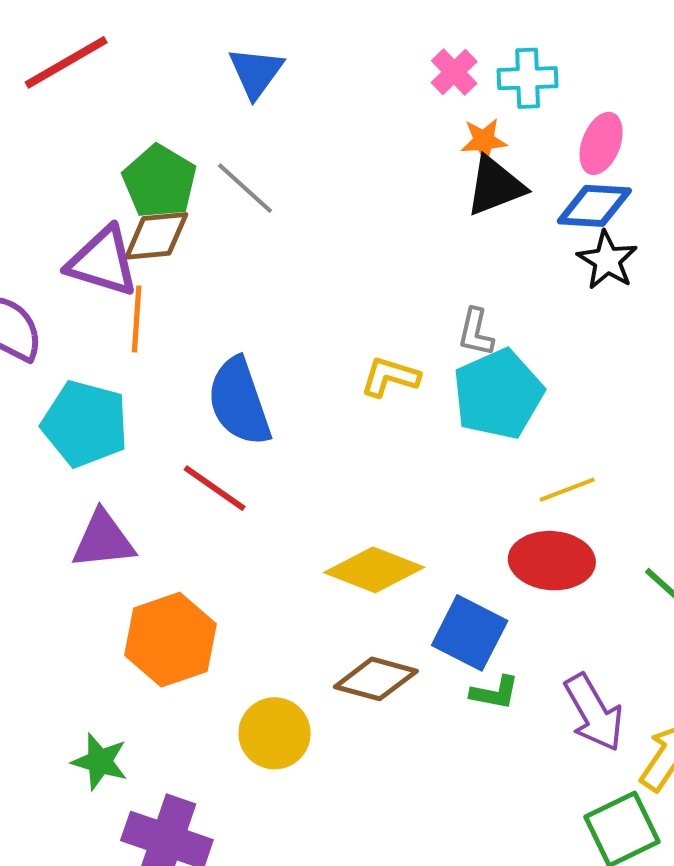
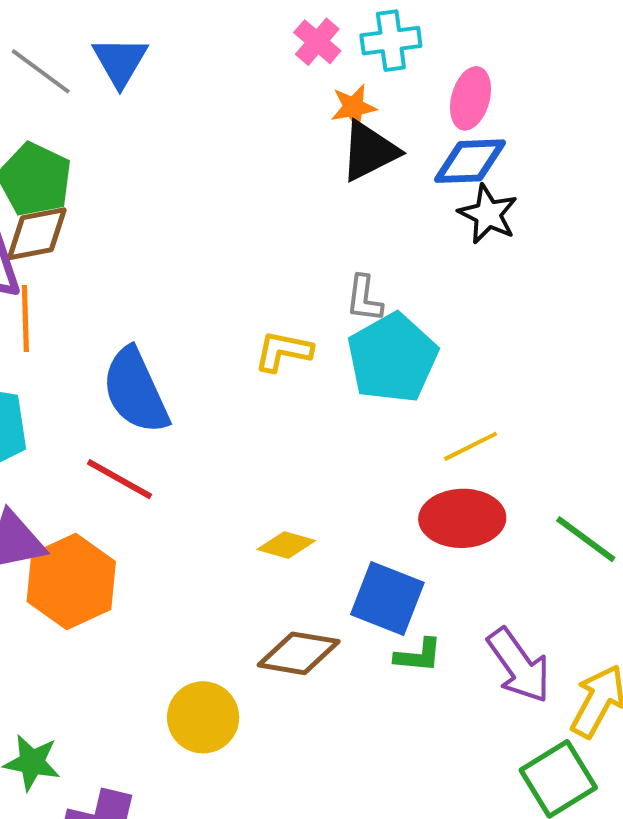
gray line: (245, 188) -> (41, 71), moved
yellow diamond: (374, 570) -> (286, 545), size x0.6
orange hexagon: (170, 640) -> (71, 582), moved

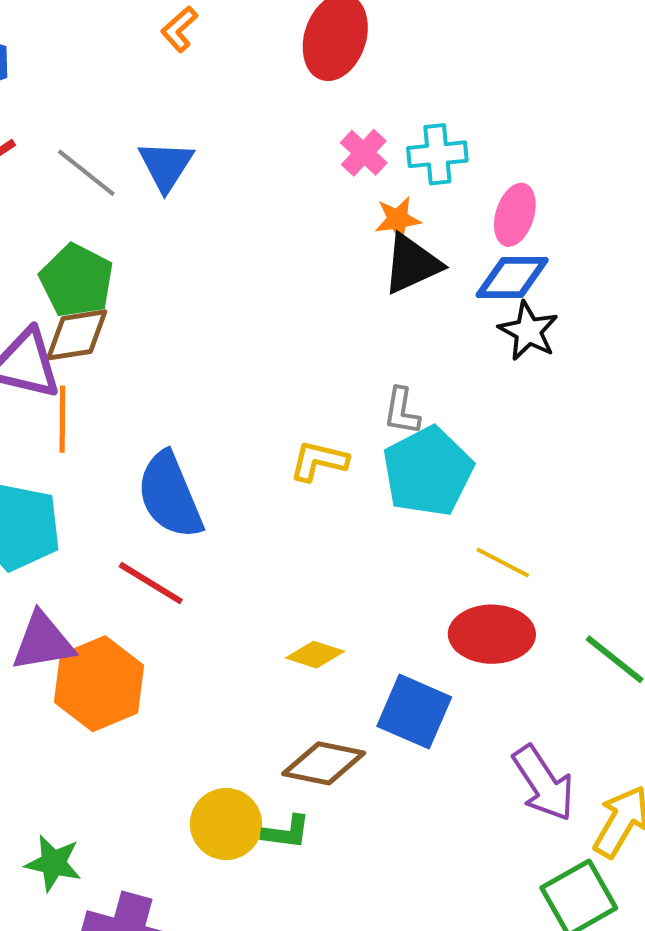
yellow line: (471, 446) -> (503, 562), turned 52
green L-shape: (418, 655) -> (286, 832), moved

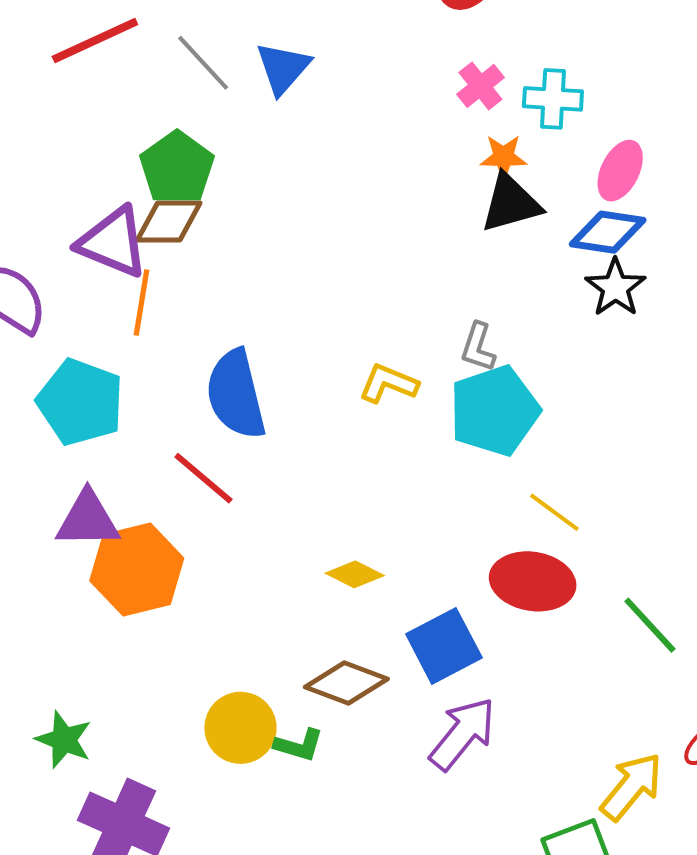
blue square: (414, 712) -> (444, 646), turned 30
purple arrow: (543, 783) -> (462, 734), moved, turned -116

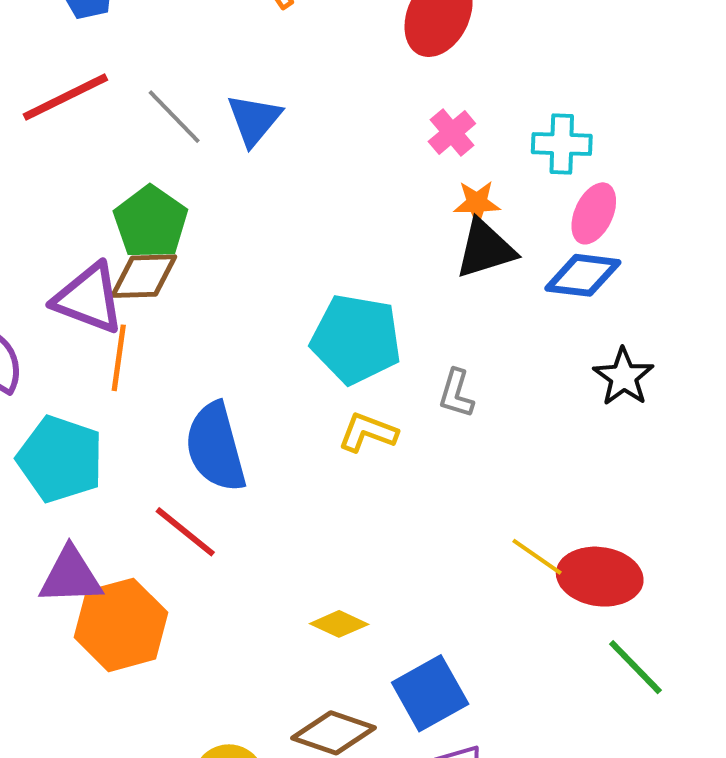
cyan cross: (553, 99) -> (562, 144), moved
black star: (615, 288) -> (624, 377), moved
cyan pentagon: (494, 411) -> (356, 339), moved, turned 30
red ellipse: (533, 581) -> (600, 577), moved

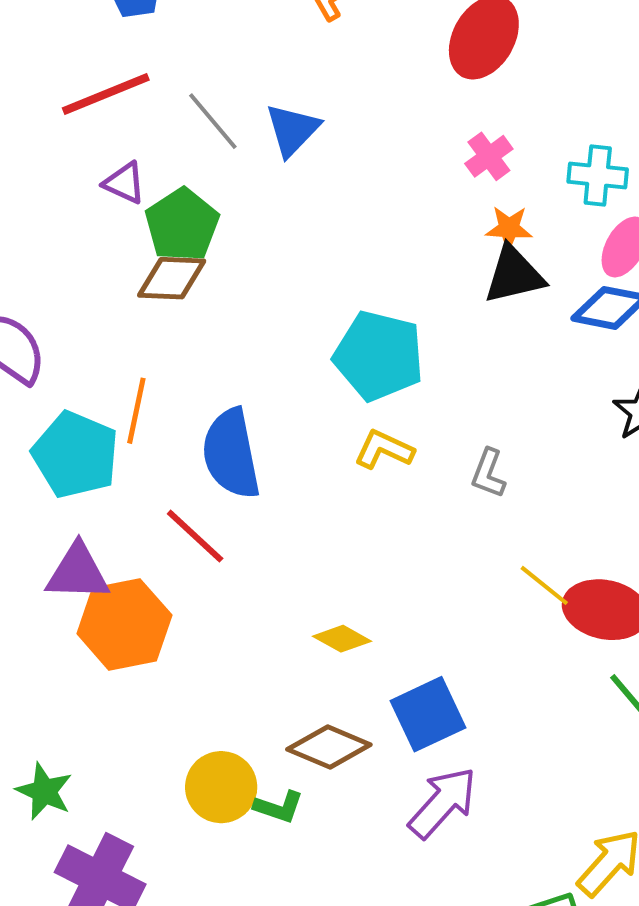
purple triangle: (89, 298) -> (124, 183), moved, size x0.6
orange line: (119, 358) -> (136, 411), moved
gray L-shape: (456, 394) -> (488, 473), moved

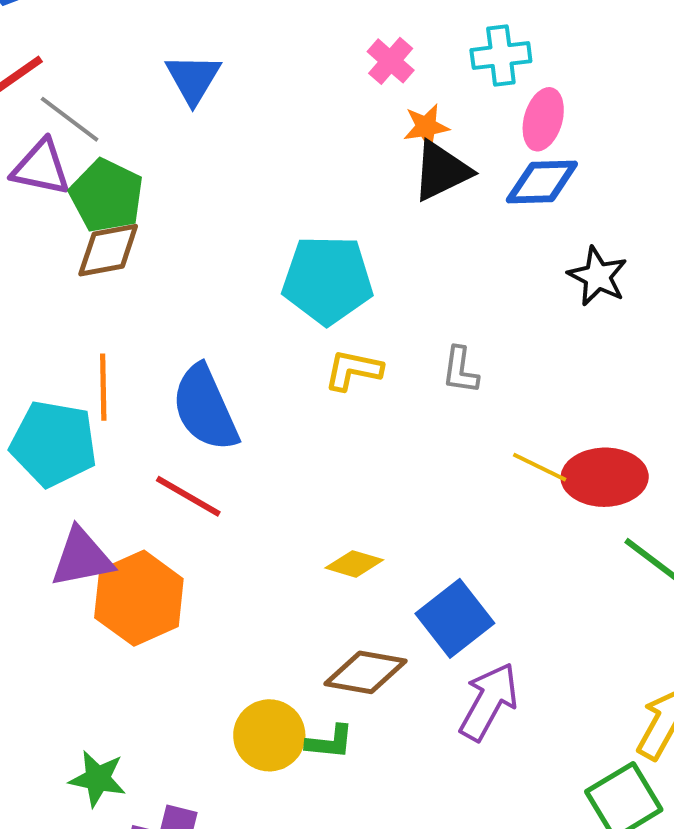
gray line: (213, 121) -> (70, 119), moved
purple triangle: (124, 183) -> (41, 168), size x1.4

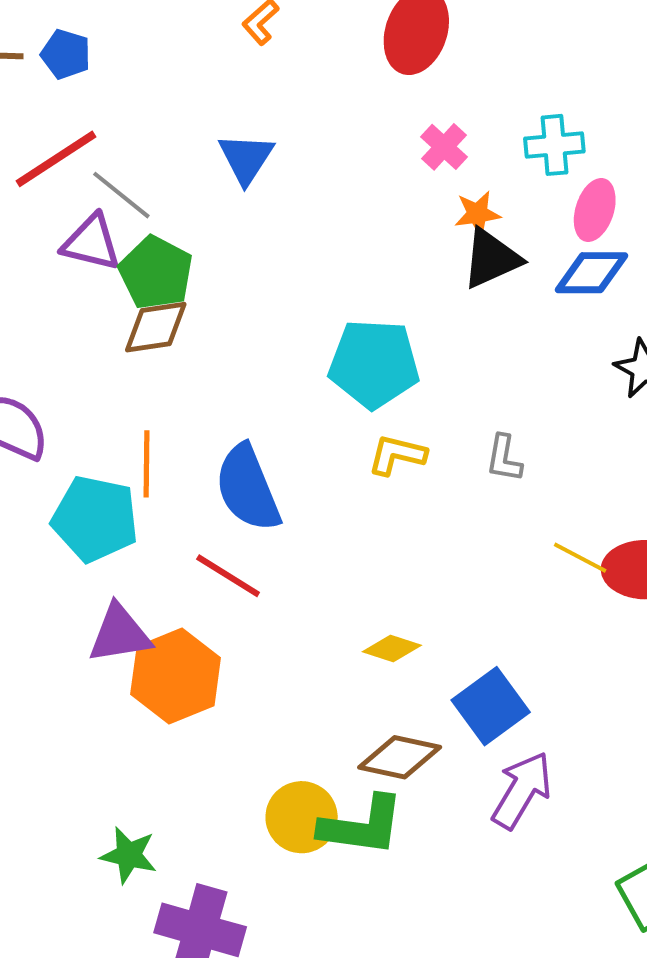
green L-shape: (330, 742) -> (362, 826), size x1.8

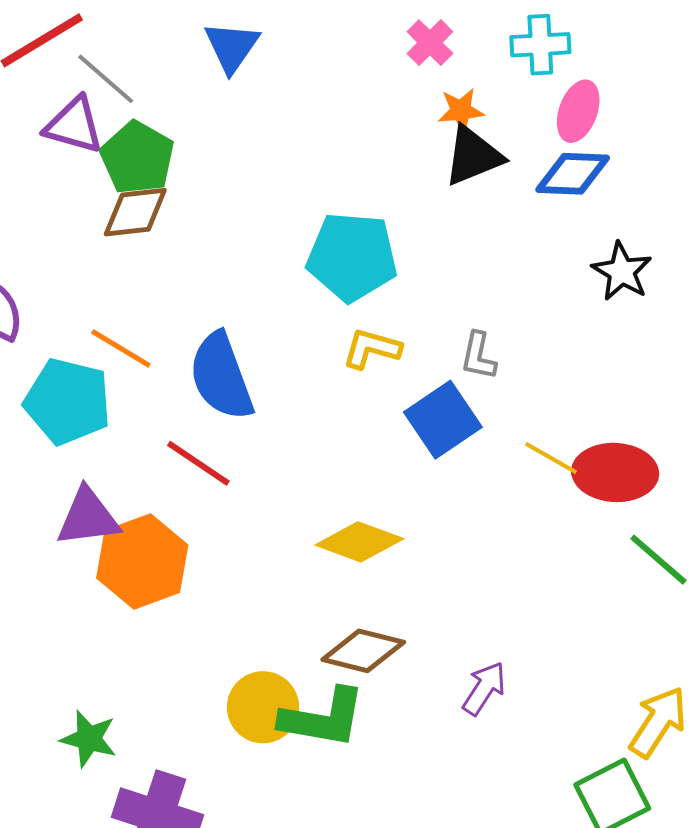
orange line: (146, 464) -> (121, 348), turned -62
yellow diamond: (392, 648) -> (359, 542), size x1.5
blue square: (491, 706) -> (443, 420), moved
purple arrow: (522, 790) -> (484, 688), size x0.7

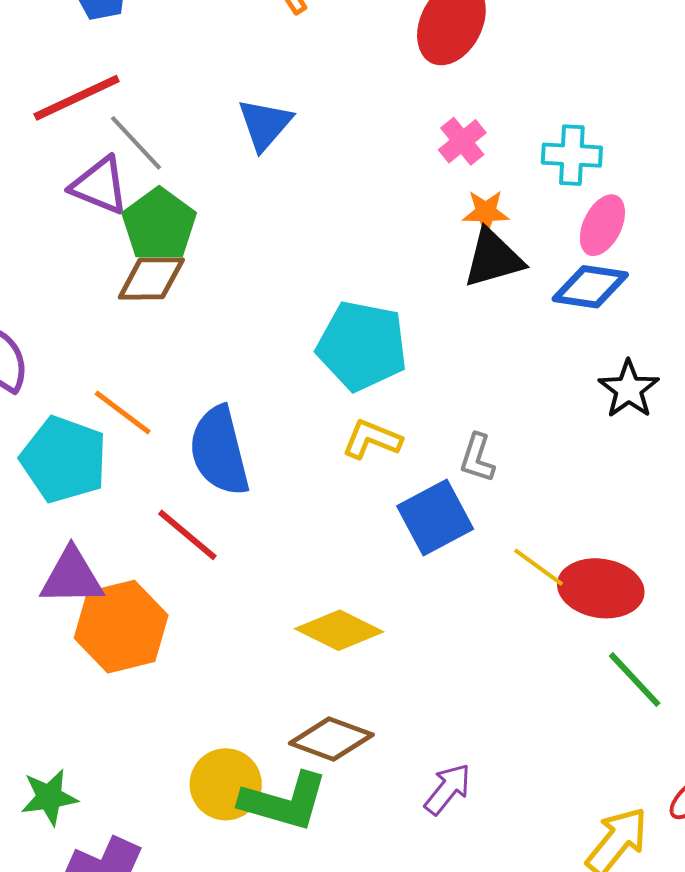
green star: (89, 739) -> (49, 797), turned -30

